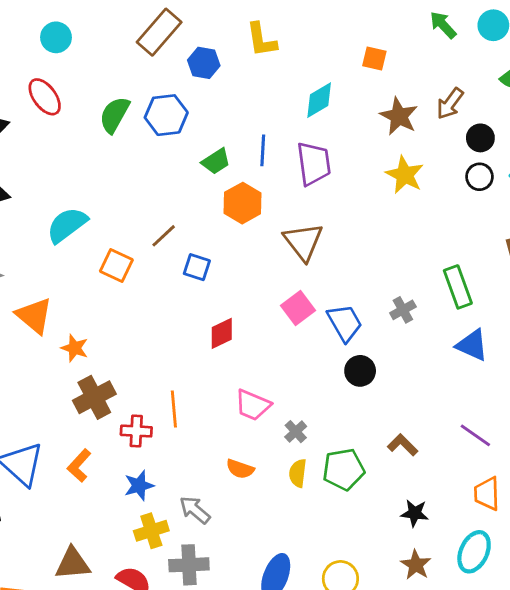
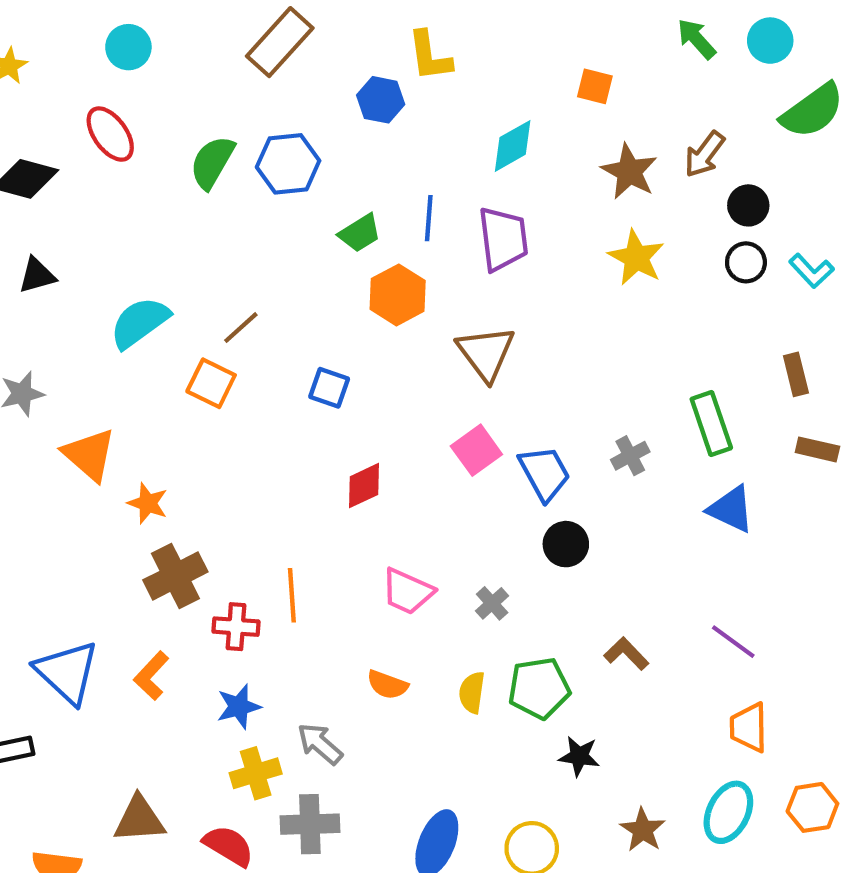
blue hexagon: (204, 63) -> (381, 100), moved
brown line: (164, 236) -> (241, 328), moved
gray cross: (296, 432) -> (492, 603), moved
black star: (415, 513) -> (579, 756), moved

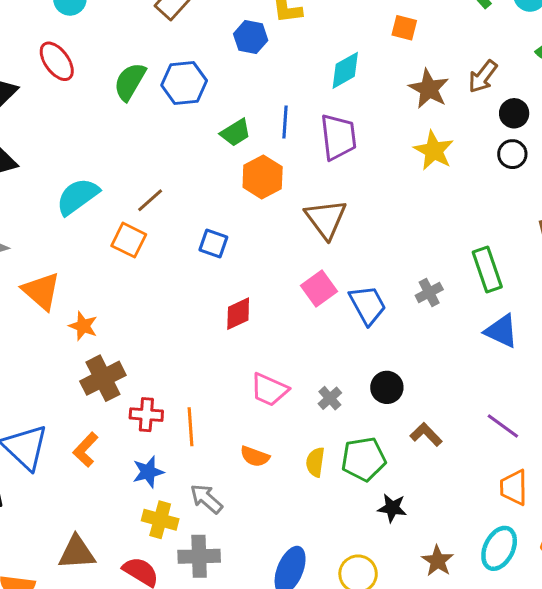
black circle: (566, 544) -> (387, 387), moved
orange line: (292, 595) -> (190, 427), moved
yellow cross: (256, 773) -> (160, 520), turned 32

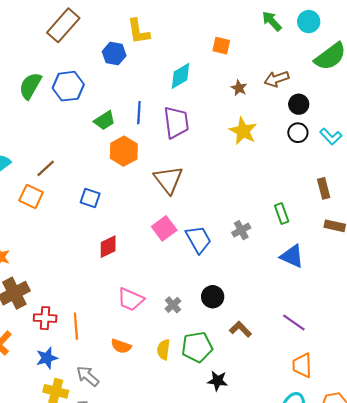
brown arrow: (483, 77) -> (277, 79), turned 35
brown star: (429, 89) -> (239, 88), size x0.6
green rectangle: (487, 270) -> (282, 214), size x0.7

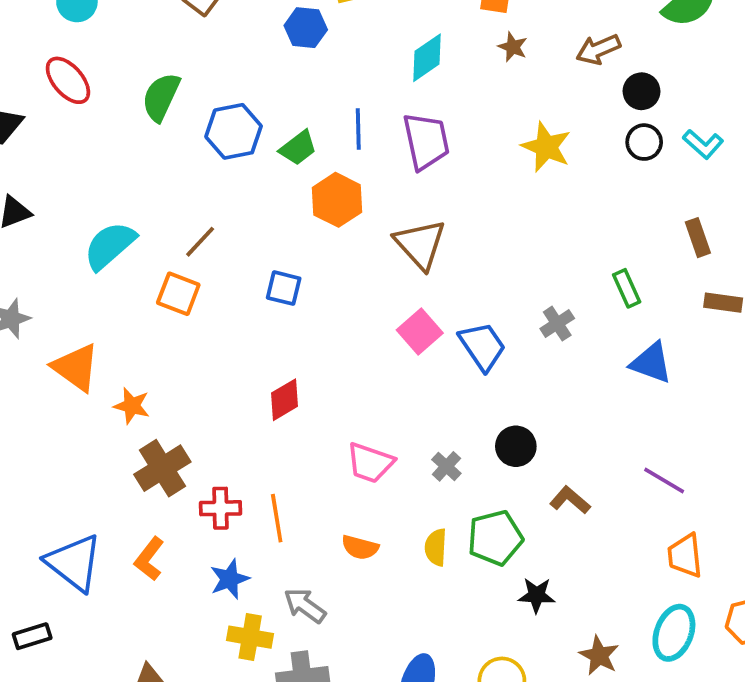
blue hexagon: (68, 86) -> (234, 131), moved
brown star: (239, 88) -> (513, 47), moved
red diamond: (108, 247) -> (285, 400), moved

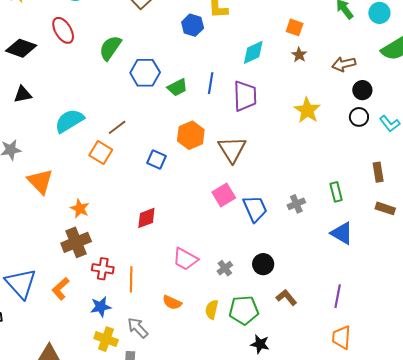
orange hexagon: (337, 200) -> (191, 135), moved
orange star: (132, 406) -> (80, 208), moved
purple line: (664, 481) -> (338, 296), turned 60

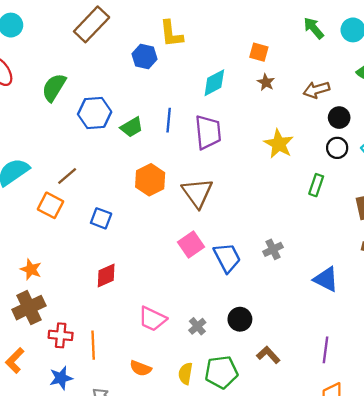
blue square: (156, 159) -> (101, 218), moved
green rectangle: (336, 192) -> (316, 185), moved, turned 36

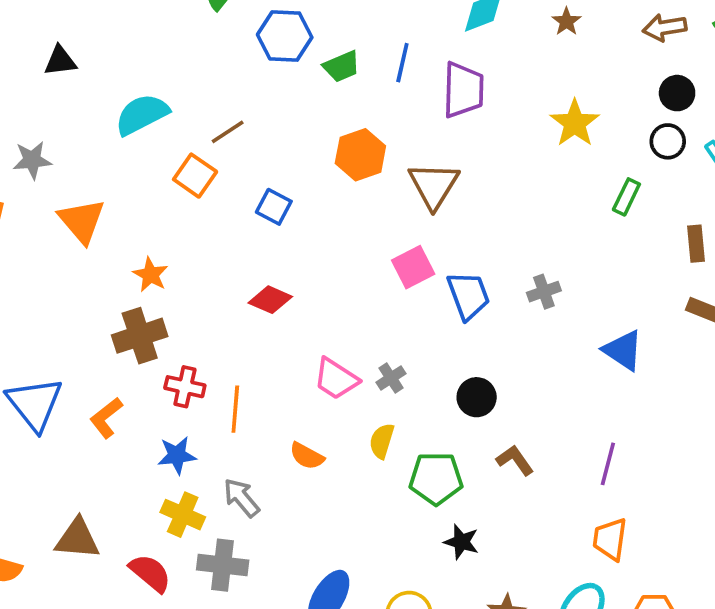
brown arrow: (316, 90) -> (665, 28), moved
red diamond: (106, 276) -> (270, 300), turned 40
gray cross: (197, 326) -> (391, 378), moved
yellow semicircle: (185, 374) -> (382, 441), moved

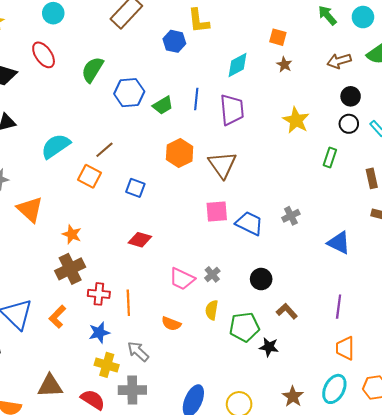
pink square: (413, 267) -> (217, 211), turned 30
blue trapezoid: (468, 296) -> (249, 223), turned -36
black star: (461, 542) -> (269, 347), moved

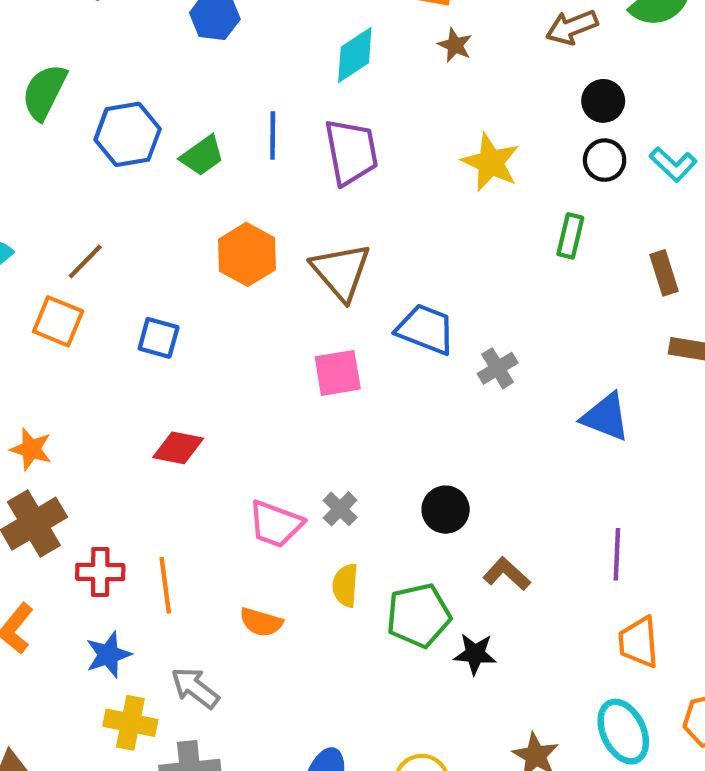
blue trapezoid: (249, 223) -> (426, 329), moved
cyan ellipse: (334, 389) -> (623, 732), turned -48

